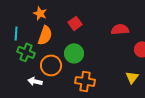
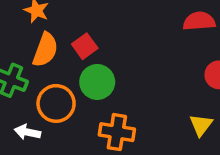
red square: (75, 23) -> (85, 46), moved
red semicircle: (120, 29) -> (199, 21), moved

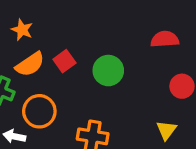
orange semicircle: (45, 50) -> (30, 64), turned 36
green circle: (97, 82) -> (108, 71), moved

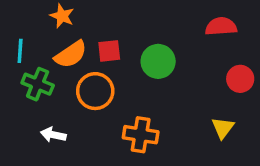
red square: (64, 61) -> (109, 51), turned 30
orange circle: (39, 111) -> (95, 91), moved

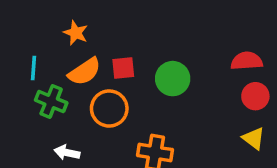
red semicircle: (221, 26) -> (247, 61), moved
yellow triangle: (223, 128) -> (254, 138), moved, turned -30

